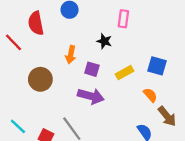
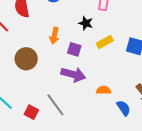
yellow rectangle: (124, 73) -> (105, 42), moved
orange semicircle: (150, 95) -> (104, 90), moved, turned -48

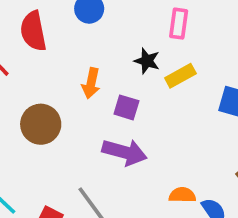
yellow rectangle: (105, 42) -> (180, 76), moved
orange semicircle: (104, 90) -> (182, 195), moved

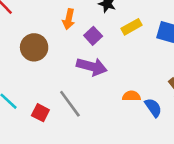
yellow rectangle: (180, 76) -> (131, 27), moved
purple square: (126, 107) -> (93, 36), turned 30

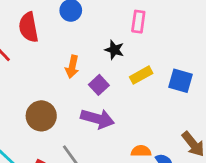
brown circle: (34, 47) -> (41, 116), moved

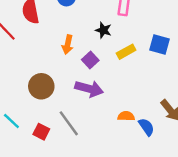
blue square: (180, 81) -> (160, 45), moved

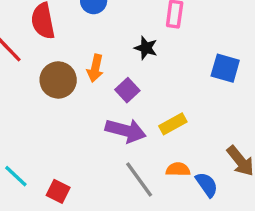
yellow rectangle: (126, 52) -> (173, 124), moved
brown circle: (41, 86) -> (58, 80), moved
gray line: (69, 123) -> (139, 180), moved

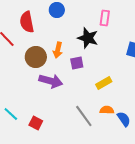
black star: (146, 48) -> (88, 38), size x1.5
purple square: (127, 90) -> (77, 63), turned 32
purple arrow: (126, 131) -> (51, 81), moved

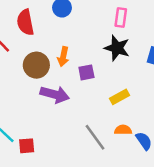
black star: (88, 38) -> (117, 48), moved
red square: (36, 123) -> (27, 146), moved, turned -32

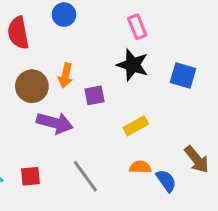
pink rectangle: (121, 17) -> (137, 27), turned -30
gray line: (95, 137) -> (85, 176), moved
red square: (27, 146) -> (30, 176), moved

